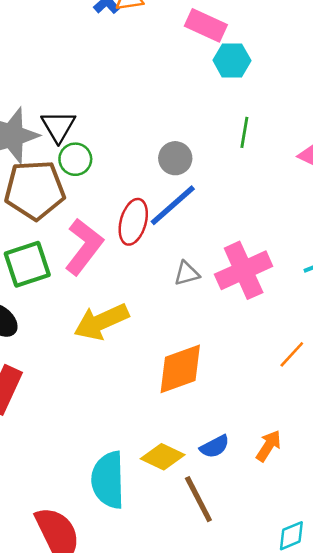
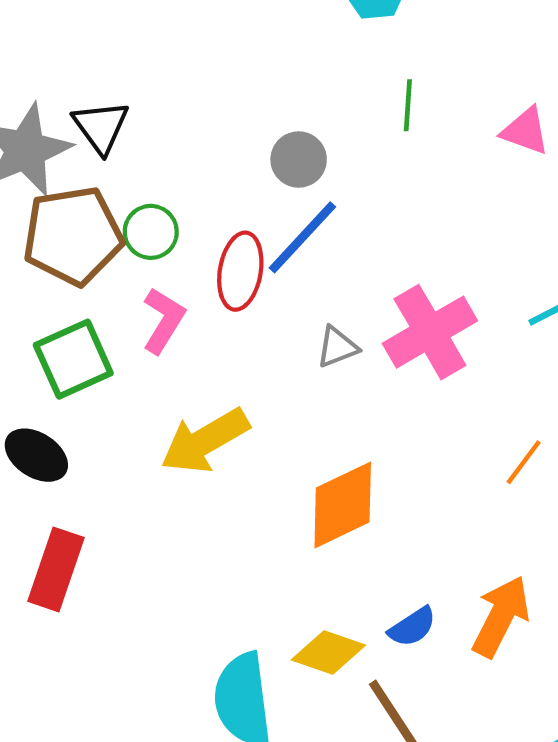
green circle: (75, 159) -> (151, 232), moved
pink L-shape: (84, 247) -> (163, 320), size x0.7
orange arrow: (269, 446) -> (501, 616), size x1.5

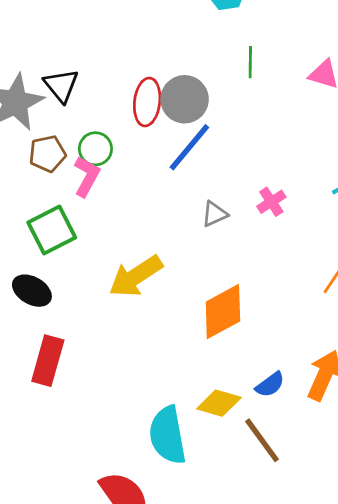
gray circle: (299, 160) -> (185, 99), size x1.4
brown pentagon: (73, 236) -> (47, 154), size x0.6
red ellipse: (240, 271) -> (147, 102), moved
pink L-shape: (163, 320) -> (87, 176), moved
pink cross: (430, 332) -> (271, 202), size x0.5

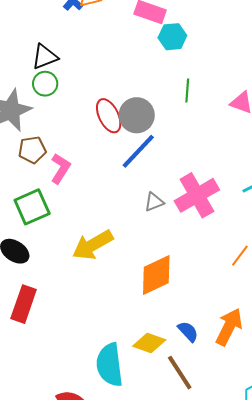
black triangle: (61, 85) -> (45, 57), moved, turned 44
red ellipse: (147, 102) -> (109, 116), turned -36
green circle: (95, 149) -> (45, 84), moved
pink cross: (271, 202) -> (197, 195), size x2.0
blue semicircle: (270, 385) -> (188, 331), turned -100

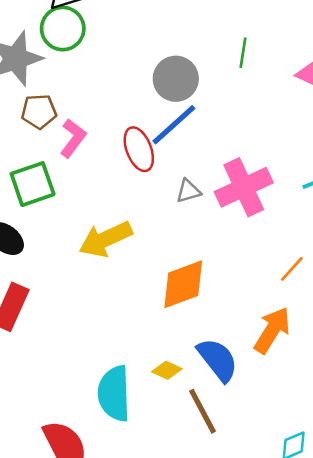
green circle: (45, 84) -> (63, 29), size x1.4
red ellipse: (109, 116) -> (139, 149), moved
orange arrow: (229, 327) -> (272, 330), moved
blue semicircle: (188, 331) -> (218, 360), size x1.6
yellow diamond: (149, 343) -> (167, 370), size x0.7

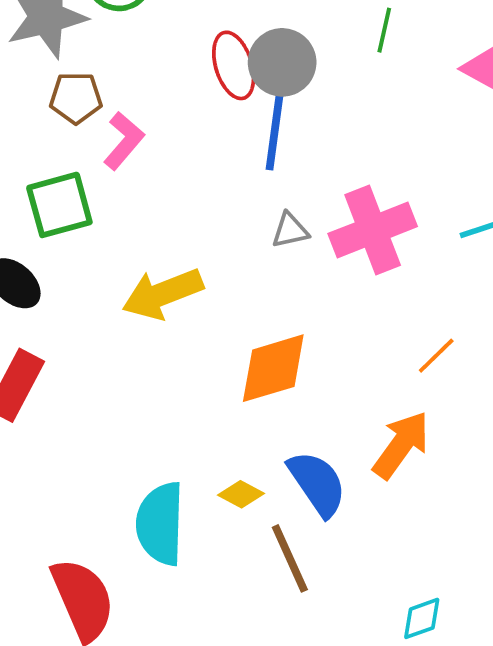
blue line: (174, 125) -> (275, 130), turned -44
red ellipse: (139, 149) -> (234, 65), moved

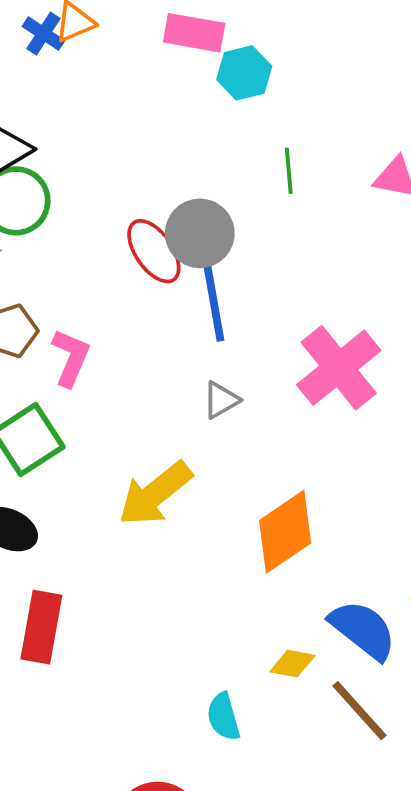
gray triangle: (290, 230) -> (221, 400), moved
cyan semicircle: (160, 524) -> (223, 717), size x0.6

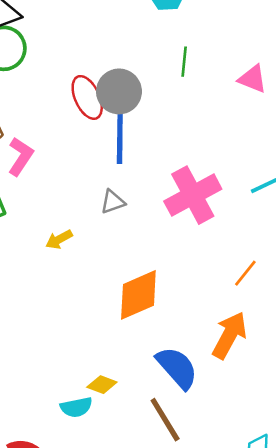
yellow arrow: (155, 494) -> (59, 239), moved, size x0.5
yellow diamond: (292, 664) -> (102, 385), moved
cyan semicircle: (223, 717) -> (76, 407), turned -96

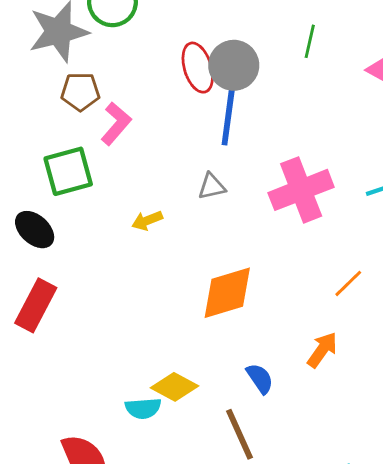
orange arrow: (229, 335) -> (322, 350), size x0.7
blue semicircle: (177, 368) -> (260, 378), size x0.6
yellow diamond: (102, 385) -> (175, 387), size x1.4

